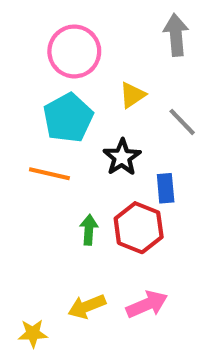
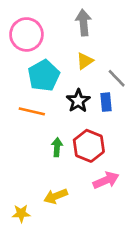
gray arrow: (176, 35) -> (83, 23), moved
pink circle: (74, 51) -> (26, 34), moved
blue rectangle: (166, 188) -> (106, 102), moved
pink arrow: (147, 304) -> (106, 180), moved

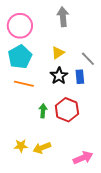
yellow triangle: (85, 61) -> (58, 53), moved
cyan pentagon: (44, 76) -> (20, 57), moved
pink arrow: (106, 180) -> (83, 158), moved
yellow star: (21, 213) -> (21, 146), moved

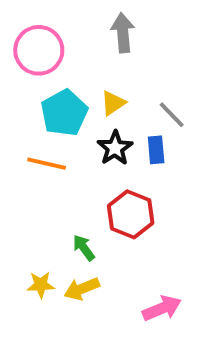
cyan pentagon: (20, 57) -> (64, 113), moved
green arrow: (43, 111) -> (84, 248), moved, turned -40

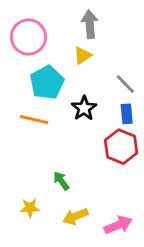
yellow triangle: (113, 103) -> (83, 55), moved
blue rectangle: (156, 150) -> (127, 114), moved
red hexagon: (131, 214) -> (121, 147), moved
yellow arrow: (82, 289) -> (75, 216), moved

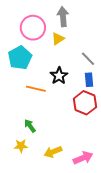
pink circle: (28, 37) -> (33, 28), moved
cyan pentagon: (47, 83) -> (20, 58), moved
orange line: (34, 120) -> (36, 89), moved
green arrow: (61, 181) -> (30, 126), moved

